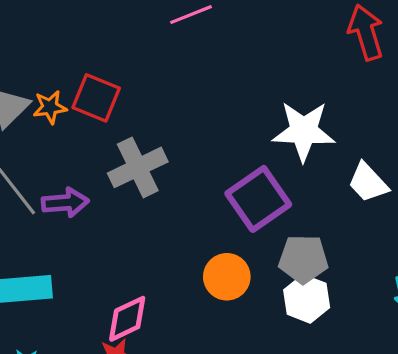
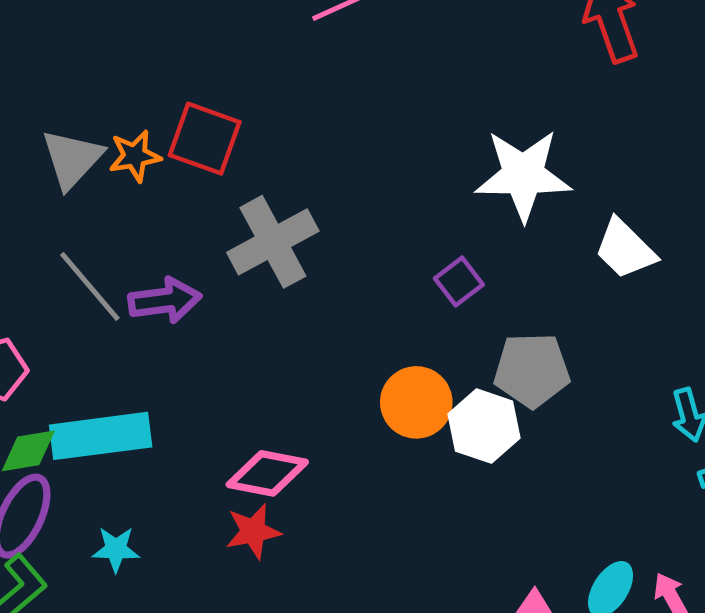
purple square: (258, 199) -> (459, 281), size x0.5
white hexagon: (307, 299) -> (484, 426), moved
pink diamond: (127, 319) -> (267, 473), turned 39

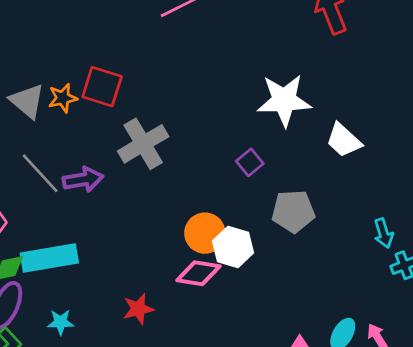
gray triangle: (72, 159) -> (27, 101), turned -30
orange circle: (416, 402) -> (205, 233), moved
white hexagon: (484, 426) -> (233, 247), moved
pink diamond: (267, 473) -> (198, 273), moved

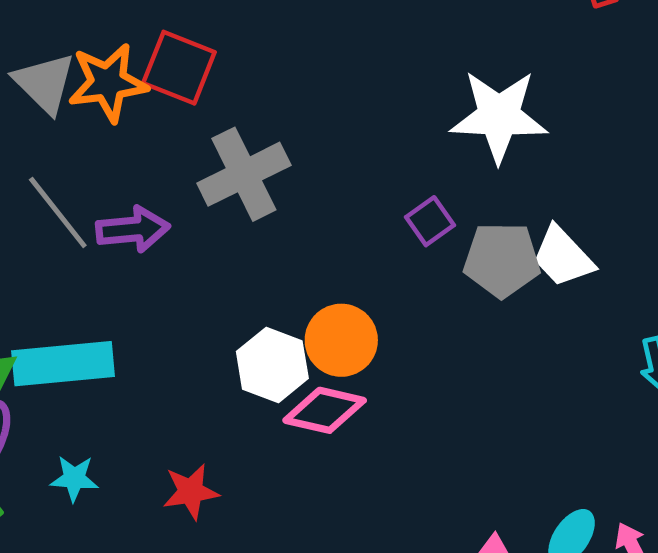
orange star: (63, 98) -> (108, 83), size x1.5
white trapezoid: (344, 140) -> (563, 257), moved
gray pentagon: (293, 211) -> (502, 260), moved
white hexagon: (233, 247) -> (272, 365), moved
red star: (138, 309) -> (191, 492), moved

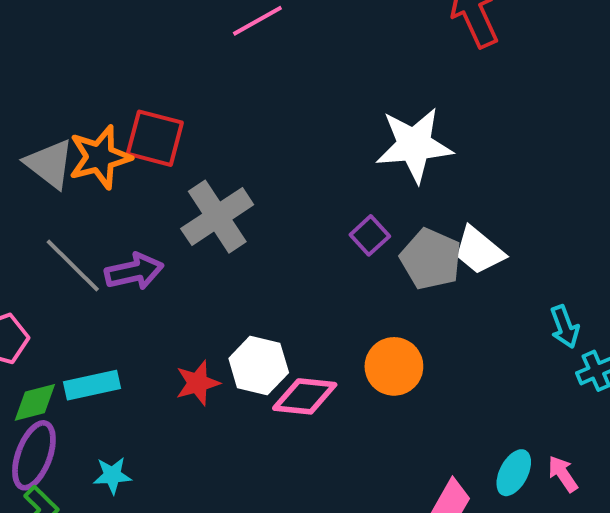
gray pentagon: (502, 260) -> (431, 259), turned 30
orange circle: (341, 340) -> (394, 366), moved
cyan rectangle: (63, 364) -> (92, 385), size x0.7
red star: (191, 492) -> (198, 383), moved

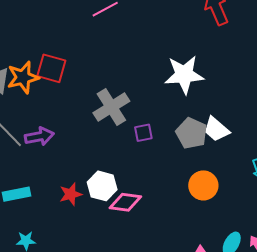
gray cross: (217, 217) -> (111, 107), moved
purple square: (370, 235) -> (143, 133), moved, turned 30
orange circle: (394, 366) -> (203, 185), moved

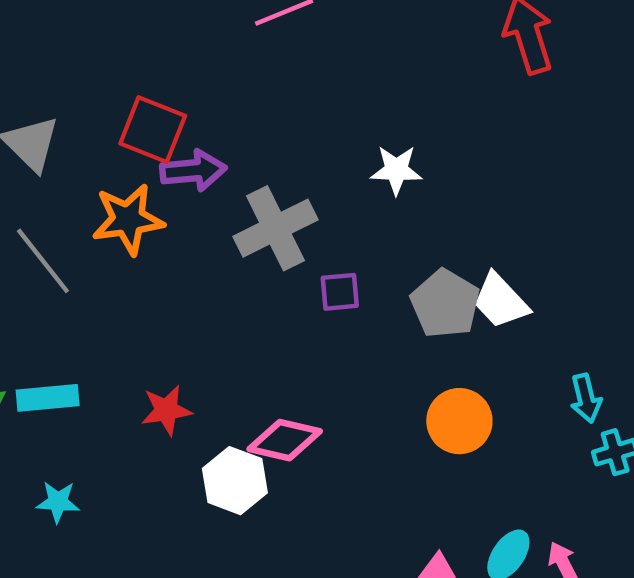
white star: (184, 75) -> (396, 170), moved, size x0.6
orange star: (23, 77) -> (128, 219), moved
purple arrow: (39, 136) -> (193, 171), moved
white hexagon: (102, 186) -> (235, 481), moved

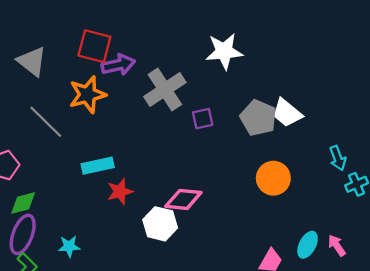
white star: (396, 170) -> (224, 51), size x1.4
cyan rectangle: (48, 398) -> (98, 166), moved

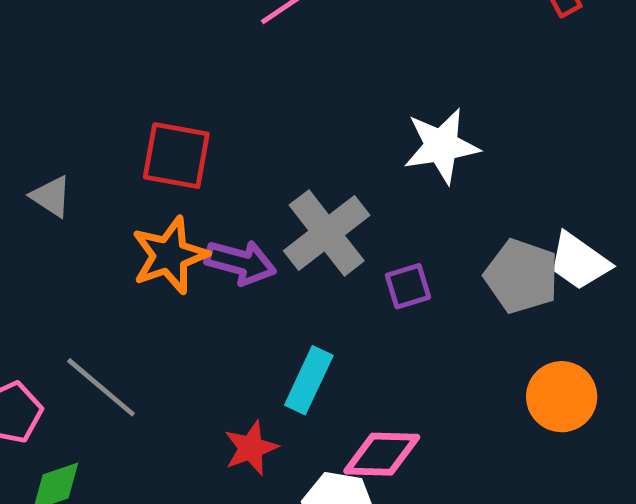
gray triangle: (32, 61) -> (51, 196), size x0.7
purple arrow: (118, 65) -> (240, 262), moved, turned 32
gray line: (46, 122) -> (101, 387), moved
cyan rectangle: (98, 166) -> (309, 380), moved, turned -48

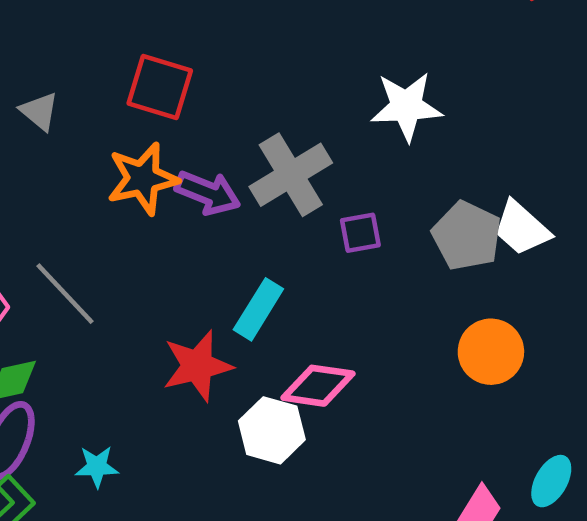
red star: (251, 448) -> (197, 366), size x1.4

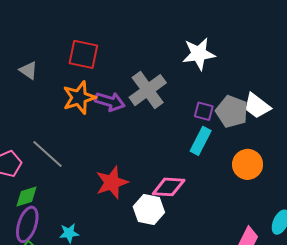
purple square: (360, 233) -> (204, 111), moved, turned 30
cyan rectangle: (258, 309) -> (201, 141), moved

